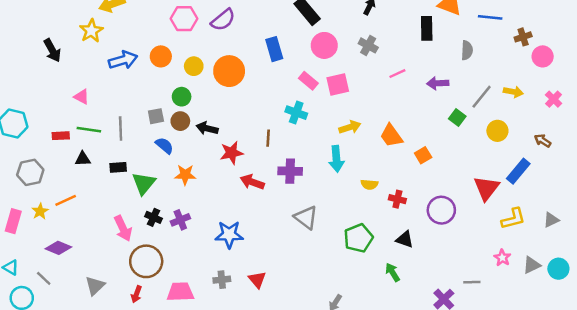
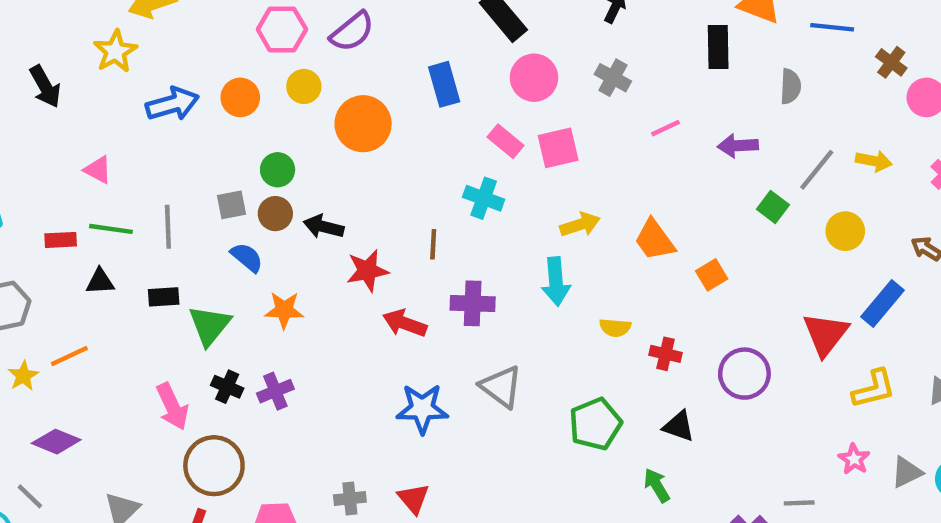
brown cross: (523, 37) -> (891, 62), turned -35
yellow circle: (194, 66) -> (304, 86), moved
blue star: (229, 235) -> (422, 409), moved

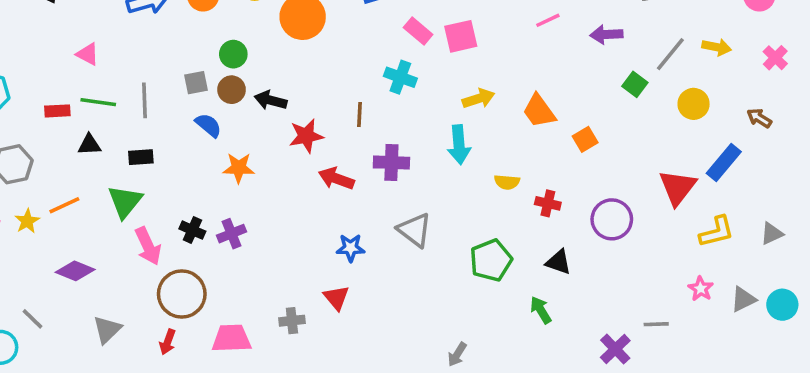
green triangle: (210, 325) -> (125, 202), moved
blue star: (422, 409) -> (351, 248), size x0.7
purple diamond: (56, 442) -> (75, 271), moved
red triangle: (413, 499) -> (336, 298), moved

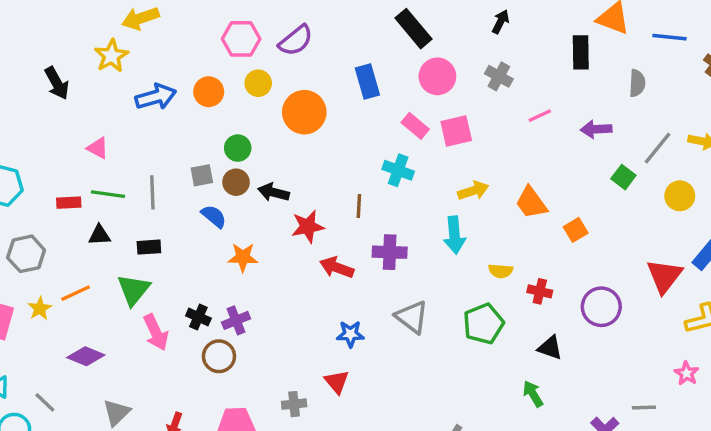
green pentagon: (491, 260) -> (483, 324), moved
brown circle: (182, 294) -> (219, 356), moved, size x0.7

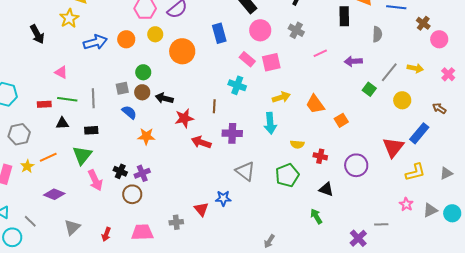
blue star: (350, 334) -> (223, 198), moved

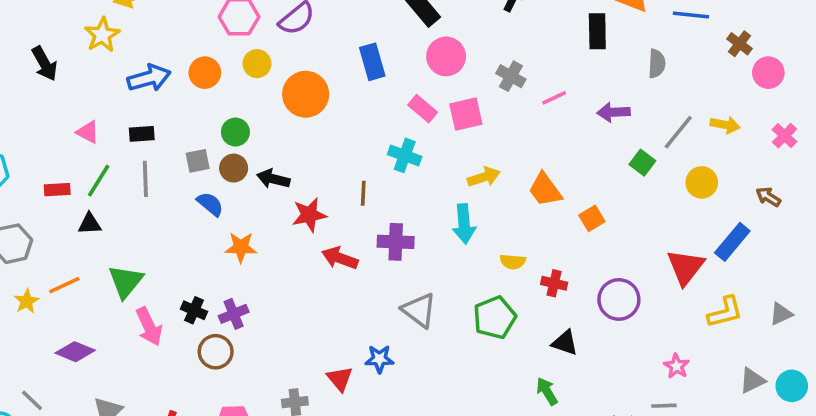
gray cross: (296, 30) -> (511, 76), moved
green line: (67, 99) -> (99, 181), turned -66
black rectangle: (91, 130) -> (142, 134), moved
pink star: (406, 204) -> (677, 366), moved

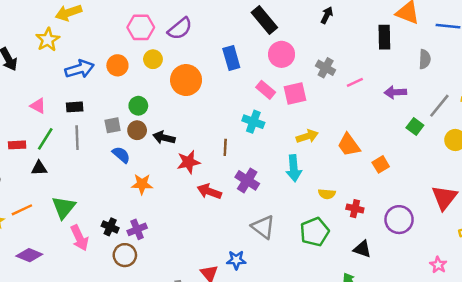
purple cross: (396, 242) -> (247, 180), turned 30

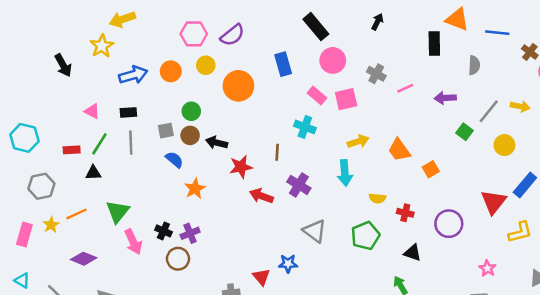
orange star: (142, 184) -> (195, 189), turned -30

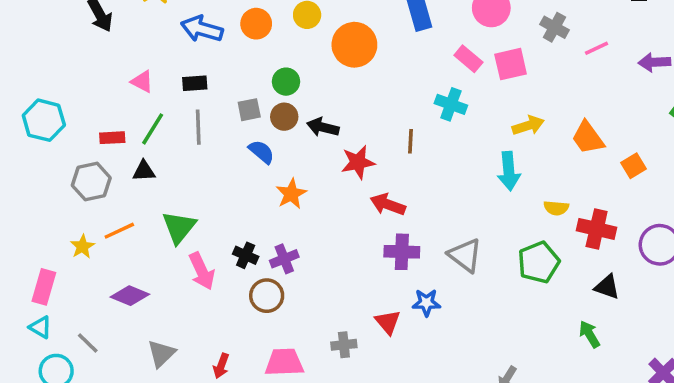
blue arrow: (133, 75) -> (202, 29), turned -148
purple cross: (299, 185) -> (402, 252), moved, turned -30
gray hexagon: (41, 186) -> (91, 182), moved
red cross: (405, 213) -> (597, 229), size x1.5
pink rectangle: (24, 235) -> (44, 287), moved

